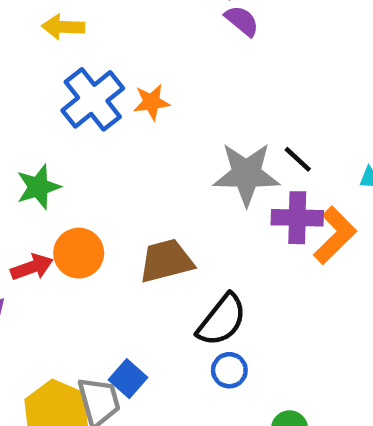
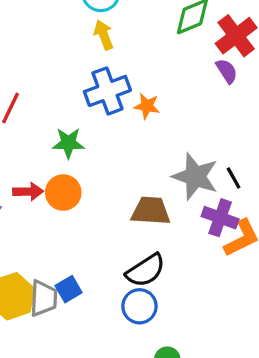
yellow arrow: (63, 27) -> (104, 35), turned 48
green star: (38, 187) -> (68, 143), moved
brown trapezoid: (166, 261) -> (151, 211), moved
blue circle: (229, 370) -> (139, 306), size x1.4

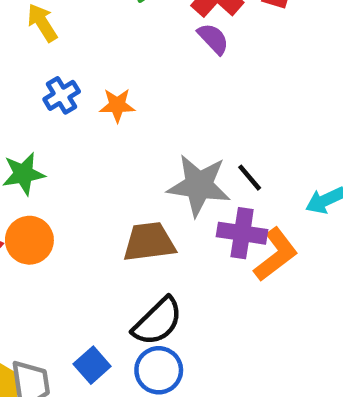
blue cross: (107, 91) -> (62, 95), size x0.6
blue square: (69, 289) -> (92, 365), moved

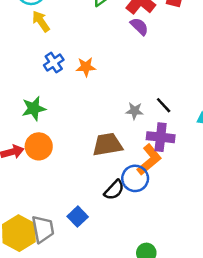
gray star: (199, 185) -> (135, 111), size x0.5
orange L-shape: (276, 255) -> (149, 160), moved
black semicircle: (158, 322) -> (114, 190), size x0.7
blue circle: (159, 370) -> (135, 178), moved

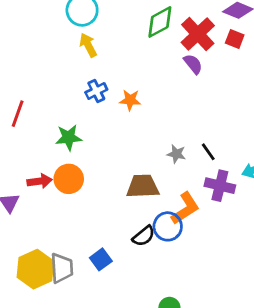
purple cross: (161, 137) -> (220, 186), moved

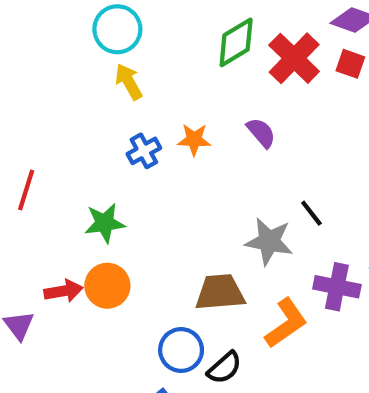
purple semicircle: (193, 64) -> (261, 133), moved
orange star: (130, 100) -> (194, 140), moved
black line: (208, 152) -> (311, 213), moved
gray star: (176, 154) -> (269, 241), size x1.6
blue circle: (168, 226) -> (181, 350), moved

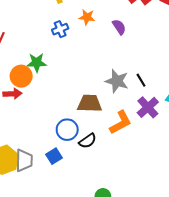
orange star: (194, 140) -> (87, 17), moved
black line: (311, 213) -> (141, 80), moved
orange circle: (107, 286) -> (21, 76), moved
purple cross: (337, 287) -> (148, 107), turned 30

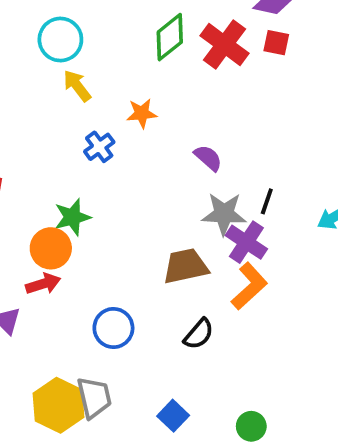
purple semicircle: (119, 27) -> (208, 158), moved
black line: (141, 80) -> (267, 201), turned 64
purple cross: (148, 107) -> (246, 242), moved
blue circle: (67, 130) -> (113, 328), moved
blue square: (54, 156) -> (173, 416), moved

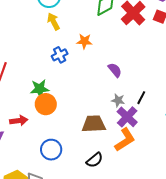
gray star: (224, 214) -> (118, 100), size x0.6
orange circle: (51, 248) -> (46, 104), moved

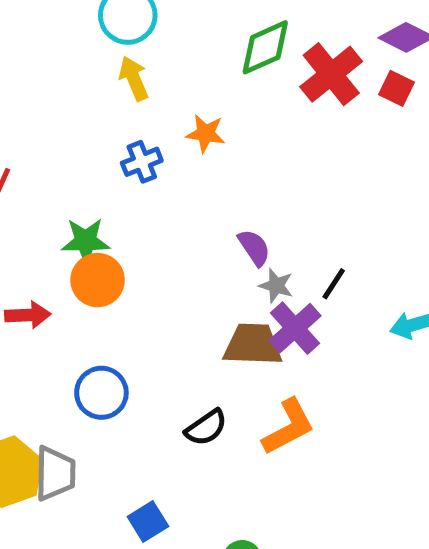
purple semicircle: (115, 70) -> (254, 248), moved
brown trapezoid: (94, 124) -> (253, 345), moved
orange L-shape: (125, 140) -> (288, 427), moved

